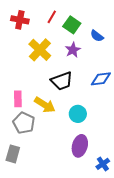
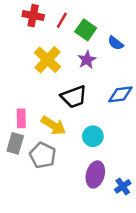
red cross: (20, 20) -> (33, 16), moved
gray pentagon: (24, 123) -> (43, 155), moved
gray rectangle: (13, 154) -> (15, 143), moved
blue cross: (103, 164) -> (123, 186), moved

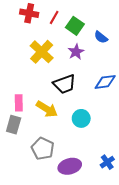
gray pentagon: (43, 155) -> (43, 149), moved
purple ellipse: (95, 174) -> (70, 166), moved, turned 60

